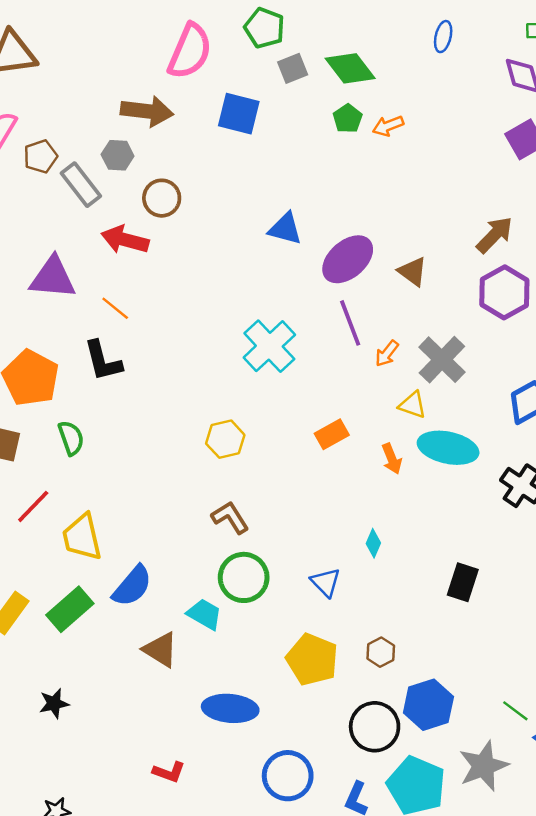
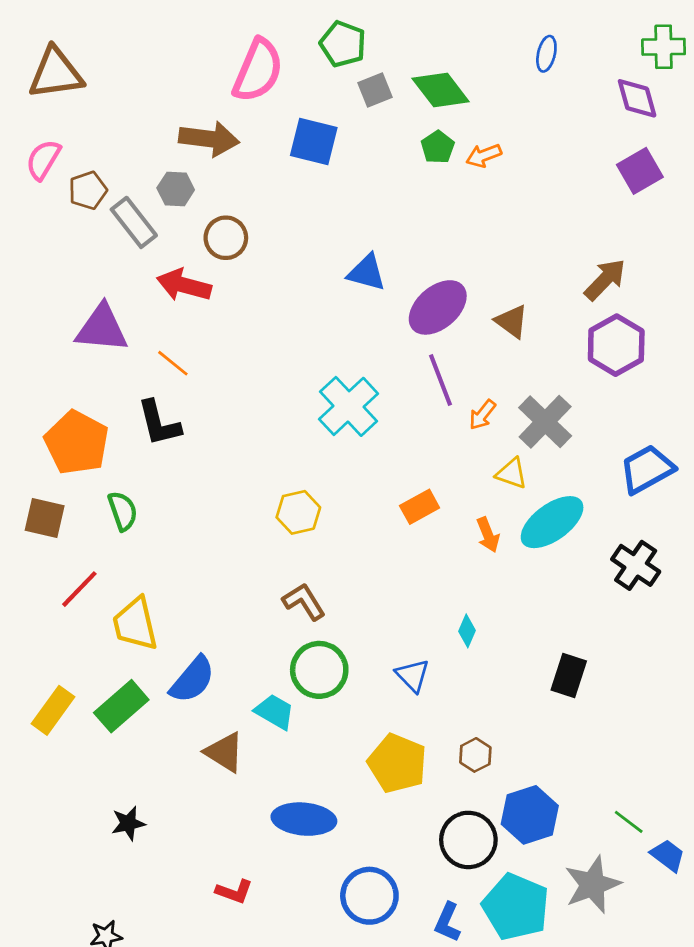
cyan ellipse: (448, 448) -> (552, 522), turned -48
black star: (54, 704) -> (128, 823), moved

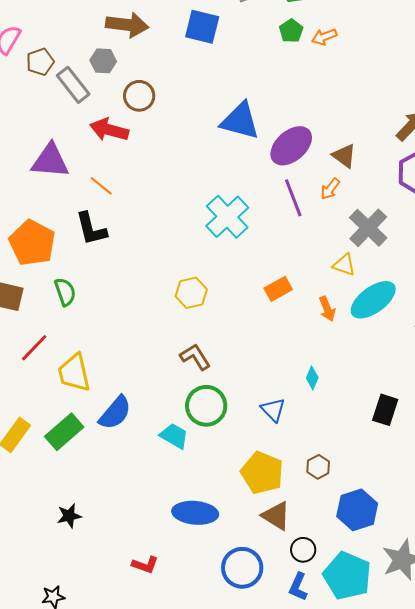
blue triangle: (367, 273) -> (240, 121), size x1.4
orange arrow: (482, 415) -> (330, 189), moved
brown triangle: (224, 752) -> (276, 516), moved
black circle: (468, 840) -> (303, 550), moved, size x0.6

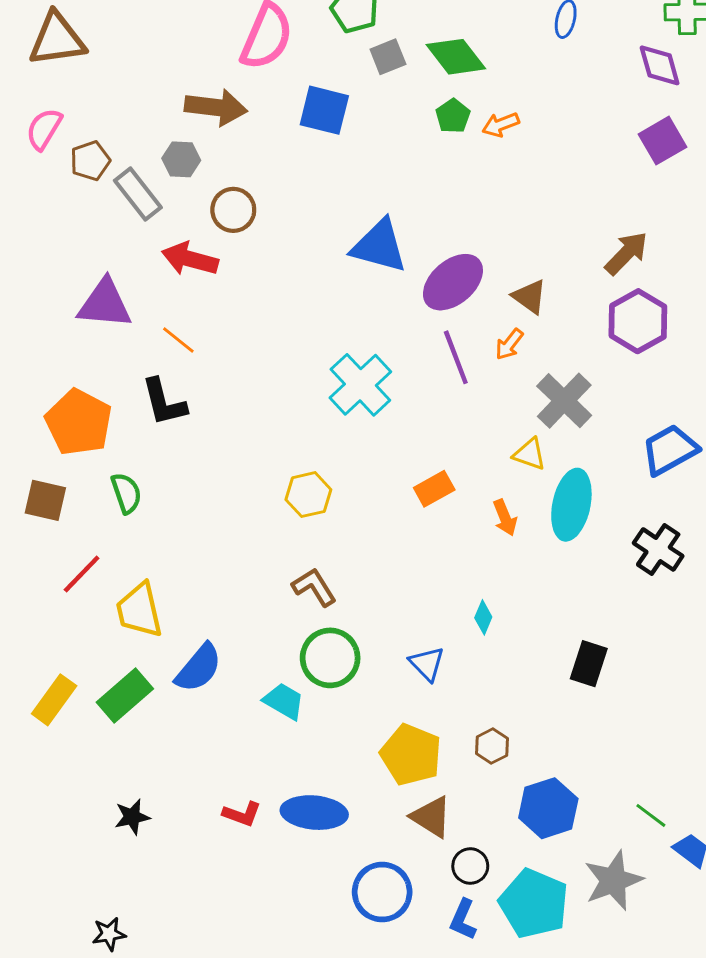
cyan ellipse: (373, 300) -> (571, 505), turned -42
red L-shape: (145, 565) -> (242, 814), moved

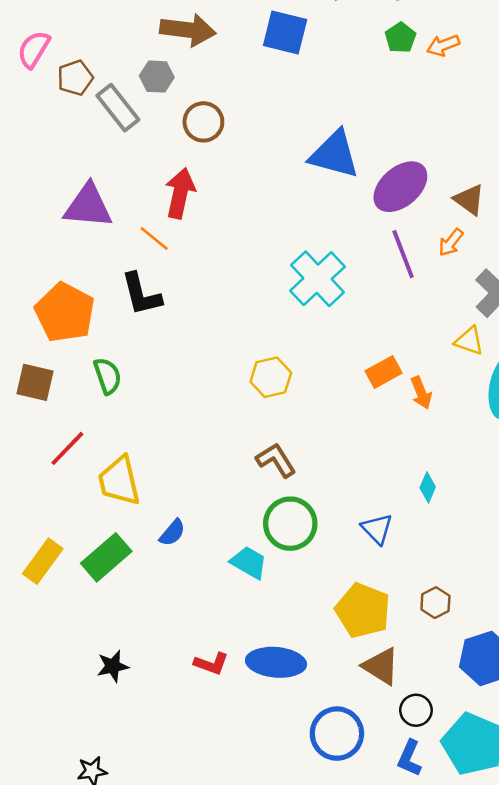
red arrow: (190, 259) -> (180, 193), moved, turned 87
orange arrow: (505, 518) -> (421, 393), moved
blue semicircle: (199, 668) -> (172, 533), size x0.6

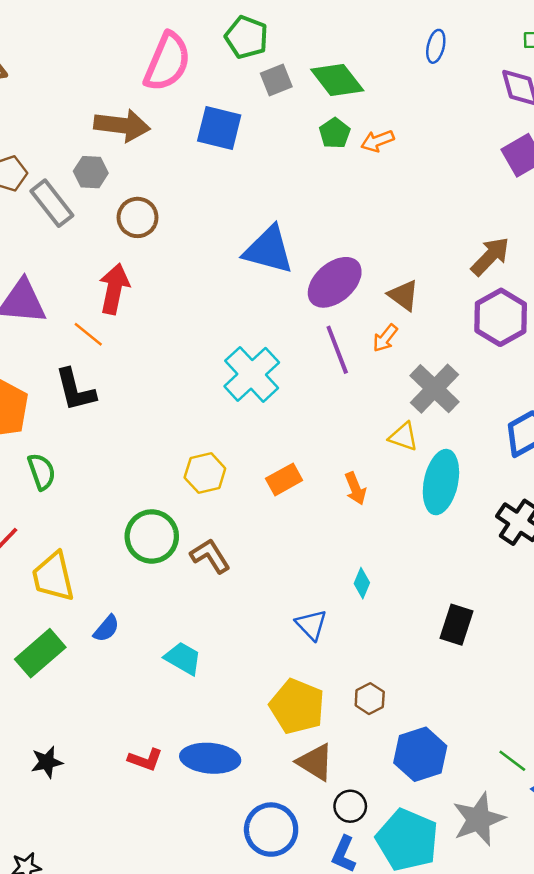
orange rectangle: (384, 372) -> (284, 479), moved
green circle: (290, 524) -> (152, 536), moved

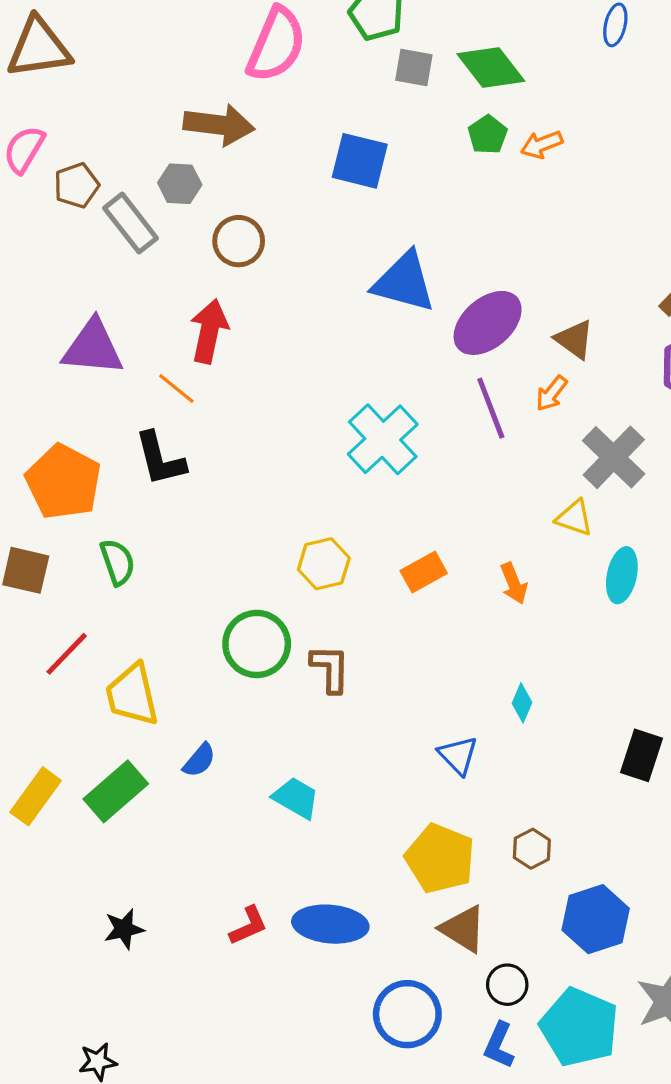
gray square: (276, 80) -> (414, 67), turned 32
blue square: (219, 128) -> (360, 161), moved
cyan ellipse: (441, 482) -> (622, 575), size x0.7
brown L-shape: (210, 556) -> (330, 669), turned 33
red L-shape: (145, 760) -> (248, 926), turned -44

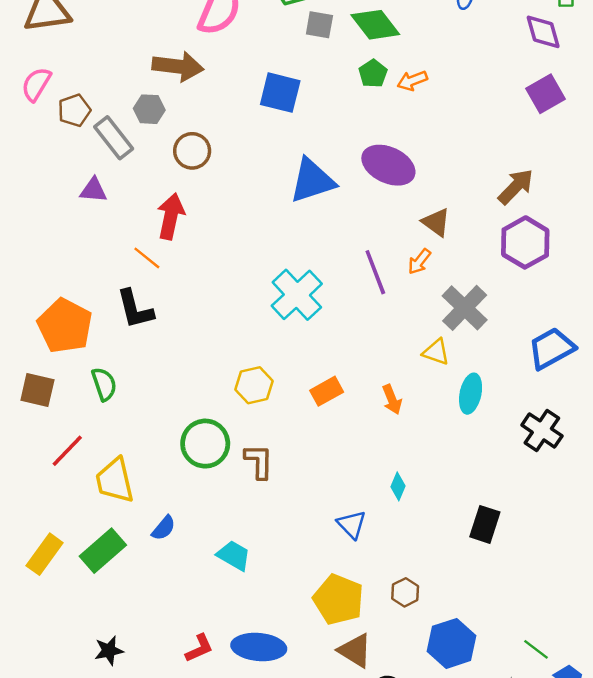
blue triangle: (404, 282) -> (312, 181), turned -33
purple ellipse: (488, 323) -> (388, 165), moved, turned 66
purple triangle: (93, 348) -> (93, 190), moved, size x0.6

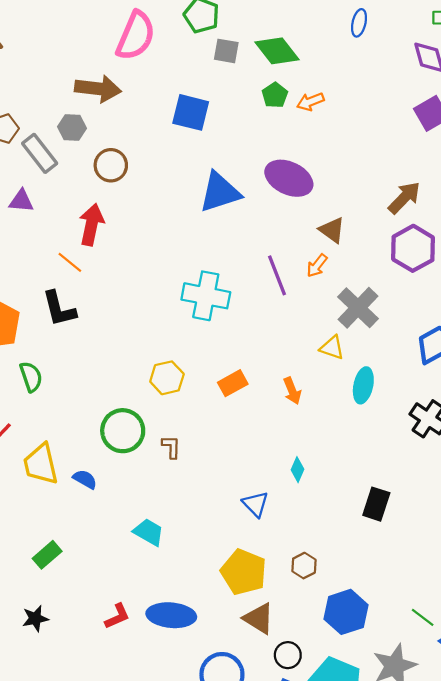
cyan cross: (297, 295) -> (206, 296), turned -36
brown L-shape: (259, 461) -> (171, 447), size x0.7
blue semicircle: (164, 528) -> (85, 479), moved, turned -100
green rectangle: (103, 551) -> (47, 555), moved, size x0.7

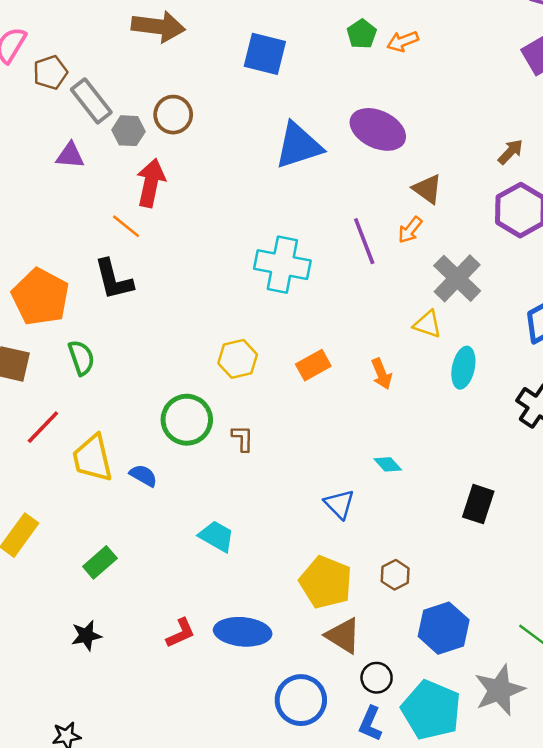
gray hexagon: (72, 127) -> (128, 131), moved
brown arrow: (404, 198) -> (511, 152), size x0.7
cyan diamond: (298, 470) -> (388, 464), turned -65

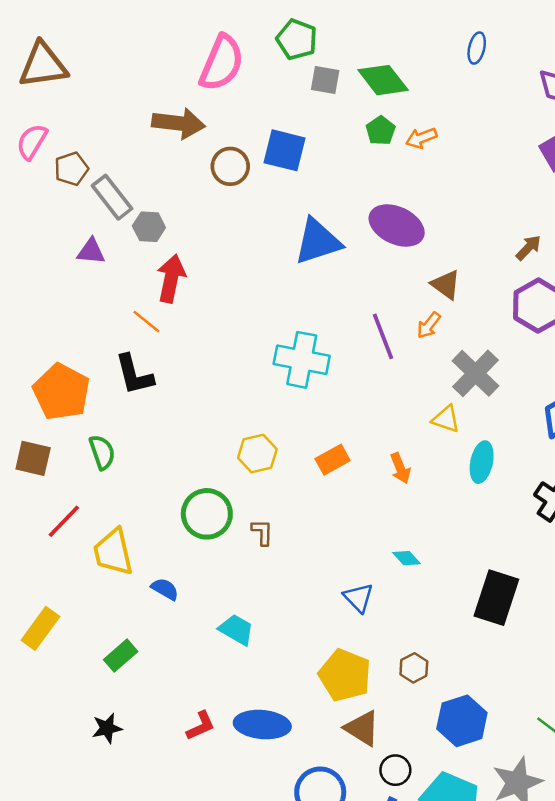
brown circle: (173, 115) -> (230, 166), moved
blue semicircle: (143, 476) -> (165, 589), moved
black rectangle: (478, 504) -> (496, 598), size x1.4

